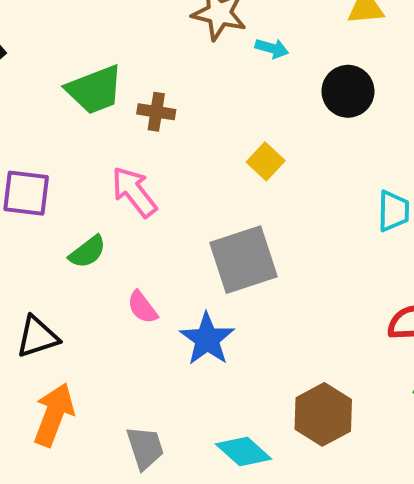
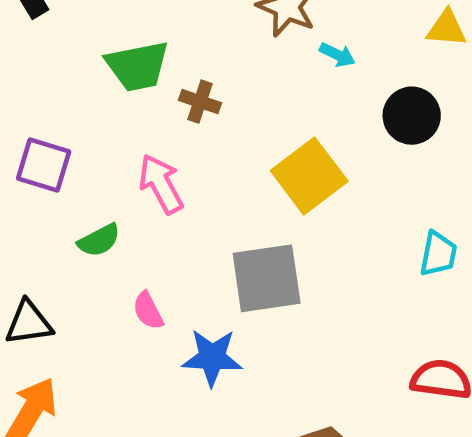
yellow square: (266, 161) -> (309, 176), size x1.8
blue star: (207, 339) -> (212, 357), turned 30

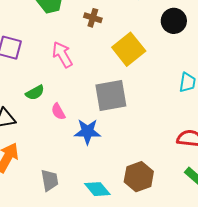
brown cross: (200, 102) -> (93, 18), moved
green semicircle: (99, 240) -> (35, 93), moved

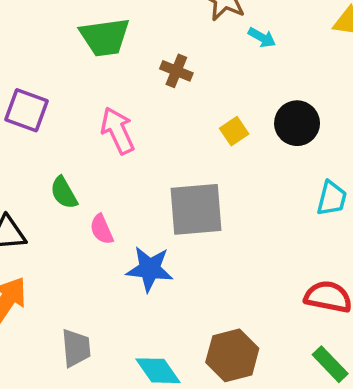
black circle: (174, 21) -> (297, 123), moved
yellow square: (129, 49) -> (234, 131), size x0.5
green semicircle: (35, 93) -> (64, 193), turned 84

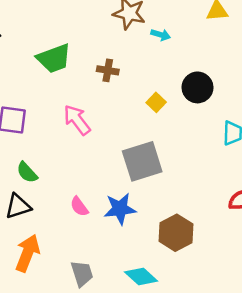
green semicircle: (64, 193) -> (27, 172), moved
pink semicircle: (102, 229) -> (79, 207), moved
brown hexagon: (232, 355) -> (176, 233), moved

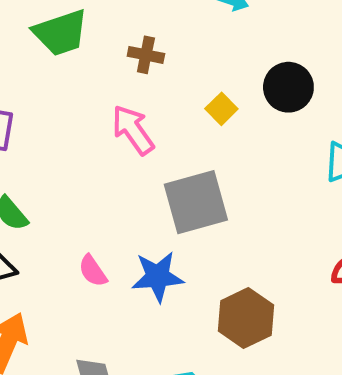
pink arrow: (77, 120) -> (133, 130), moved

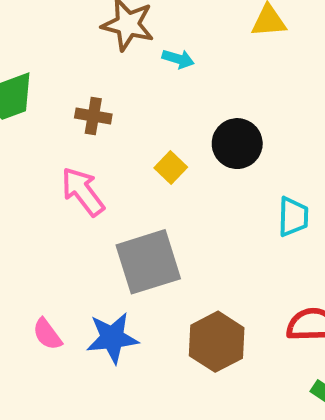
brown hexagon: (246, 318) -> (217, 342), moved

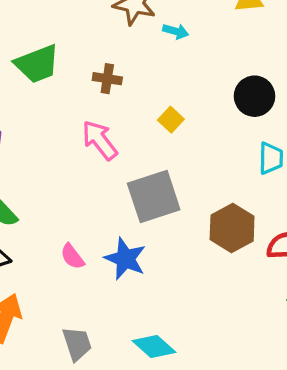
black circle: (237, 144) -> (255, 96), moved
blue star: (112, 338) -> (125, 259), turned 30
brown hexagon: (217, 342) -> (232, 228), moved

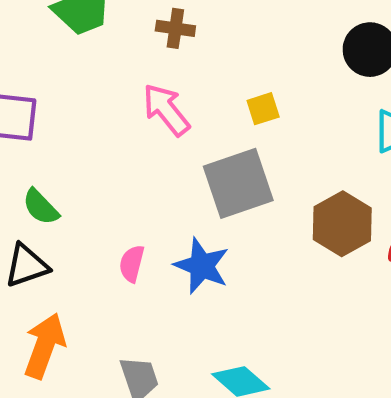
yellow square: (171, 120) -> (263, 109), moved, turned 30
pink semicircle: (72, 256) -> (132, 264), turned 52

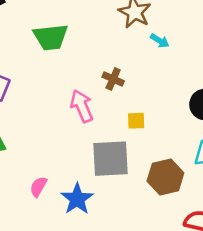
brown cross: (175, 28) -> (113, 79), moved
brown hexagon: (342, 224) -> (165, 177), moved

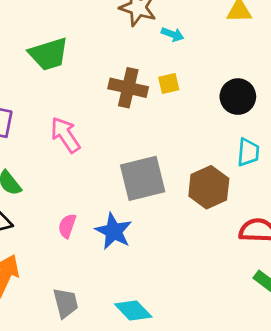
brown cross: (113, 79) -> (128, 88), size x1.5
pink arrow: (82, 106) -> (65, 135), moved
yellow square: (136, 121) -> (169, 84), moved

